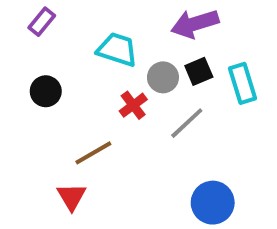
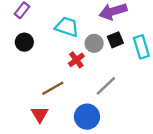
black circle: (46, 91) -> (24, 42), moved
gray line: (187, 123) -> (106, 86), moved
blue circle: (213, 203) -> (87, 117), moved

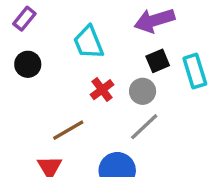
cyan trapezoid: (67, 27) -> (89, 42), turned -130
gray circle: (94, 43) -> (143, 91), moved

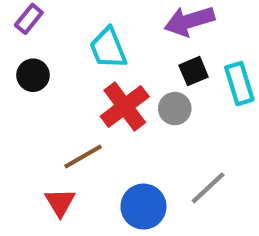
red cross: (102, 90) -> (125, 106), size x1.6
gray line: (144, 127) -> (208, 188), moved

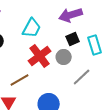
cyan trapezoid: (108, 48) -> (32, 28), turned -130
gray line: (208, 188) -> (82, 77), moved

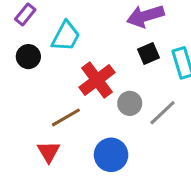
cyan trapezoid: (32, 28) -> (66, 36), moved
gray circle: (64, 57) -> (130, 103), moved

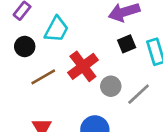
brown line: (66, 117) -> (43, 77), moved

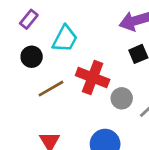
red cross: (83, 66) -> (93, 78), turned -32

